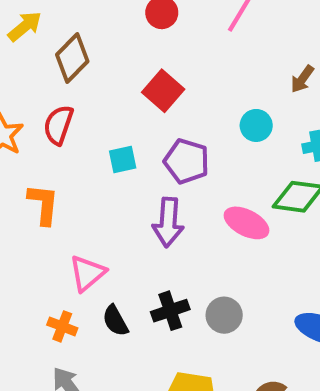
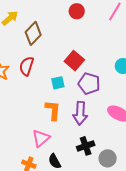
red square: (163, 91) -> (74, 61), moved
orange L-shape: (43, 204) -> (53, 110), moved
black cross: (170, 311) -> (86, 146), moved

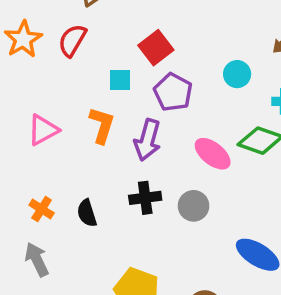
pink triangle: (41, 138) -> (43, 130), moved
gray circle: (108, 158) -> (194, 206), moved

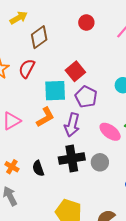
cyan square: (120, 80) -> (55, 91), size x1.6
orange L-shape: (102, 125) -> (45, 117), turned 45
black cross: (145, 198) -> (72, 158), size x1.4

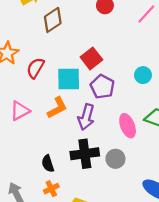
red semicircle: (27, 68) -> (35, 68), moved
pink ellipse: (110, 132) -> (128, 126), turned 30
orange cross: (12, 167) -> (51, 189), moved, turned 32

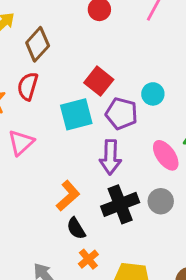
red semicircle: (35, 68) -> (28, 86), moved
cyan circle: (143, 75) -> (153, 94), moved
orange L-shape: (57, 108) -> (68, 196), moved
pink triangle: (20, 111) -> (21, 143), moved

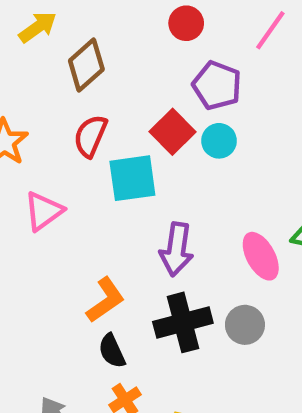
red semicircle: (28, 86) -> (90, 136), moved
cyan circle: (153, 94) -> (219, 141), moved
purple pentagon: (121, 114) -> (217, 85), moved

